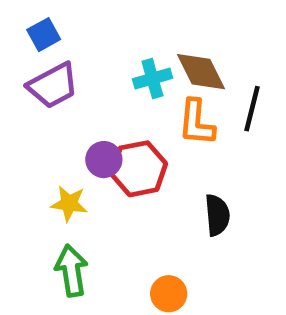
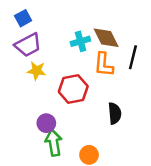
purple circle: (104, 160) -> (46, 123), moved
yellow star: (69, 203) -> (37, 71), moved
green arrow: (71, 271) -> (54, 143), moved

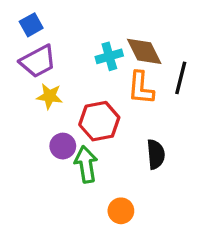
purple circle: (46, 123) -> (63, 146), moved
green arrow: (54, 143) -> (86, 164), moved

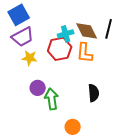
blue square: (31, 25) -> (19, 15), size x1.5
black line: (181, 78) -> (109, 29), moved
red hexagon: (99, 121) -> (60, 49), moved

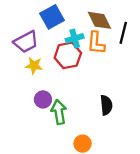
blue square: (19, 15) -> (52, 17), moved
brown diamond: (87, 31) -> (99, 20), moved
orange L-shape: (85, 53) -> (96, 43), moved

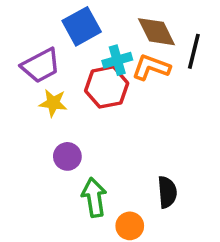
orange L-shape: (96, 43) -> (151, 67), turned 105
black semicircle: (106, 105) -> (167, 192), moved
green arrow: (59, 112) -> (94, 197), moved

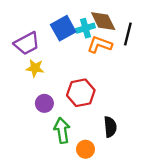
blue square: (82, 26) -> (63, 28), moved
cyan cross: (117, 60) -> (86, 28), moved
red hexagon: (107, 87) -> (81, 93), moved

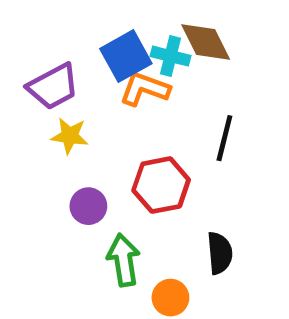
cyan cross: (86, 28) -> (170, 56), turned 30
black line: (128, 34) -> (224, 138), moved
orange L-shape: (100, 45) -> (145, 89), moved

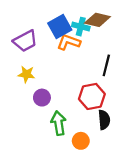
brown diamond: (206, 42) -> (97, 20), turned -50
yellow star: (70, 136) -> (26, 74), moved
red hexagon: (161, 185) -> (92, 96), moved

